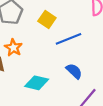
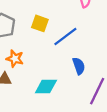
blue semicircle: (74, 71) -> (79, 66), turned 42

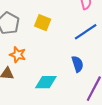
blue line: (65, 36) -> (86, 32), moved

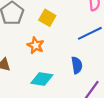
orange star: (18, 55) -> (36, 45), moved

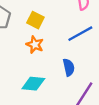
orange star: (36, 45) -> (35, 45), moved

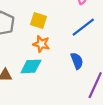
cyan diamond: (33, 84) -> (31, 66), moved

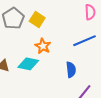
yellow square: (38, 20) -> (37, 20), moved

